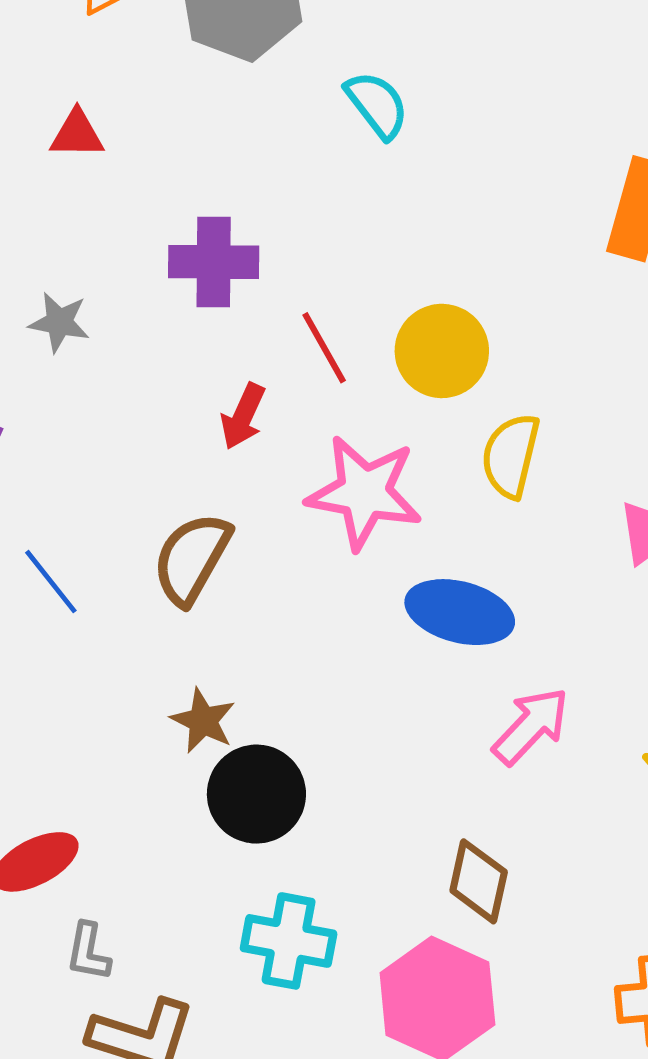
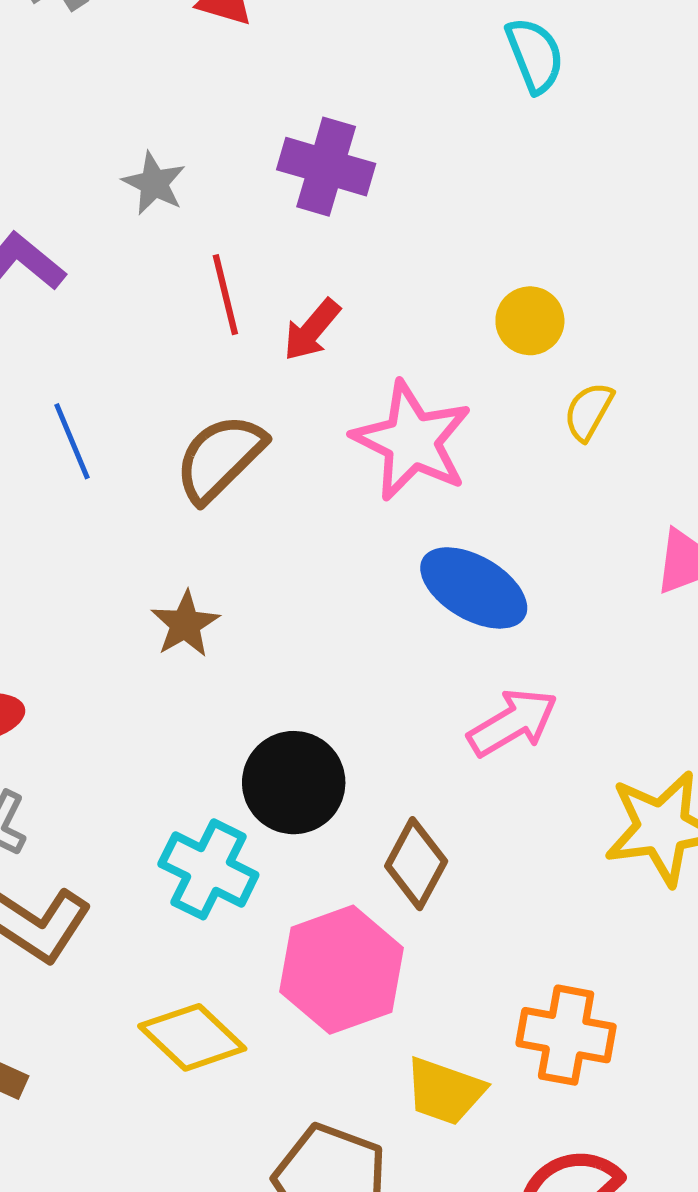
red line: (324, 348) -> (225, 295), moved
yellow circle: (442, 351) -> (530, 321), size x0.7
yellow semicircle: (511, 456) -> (589, 411), moved, size x0.7
black circle: (256, 794) -> (294, 783), moved

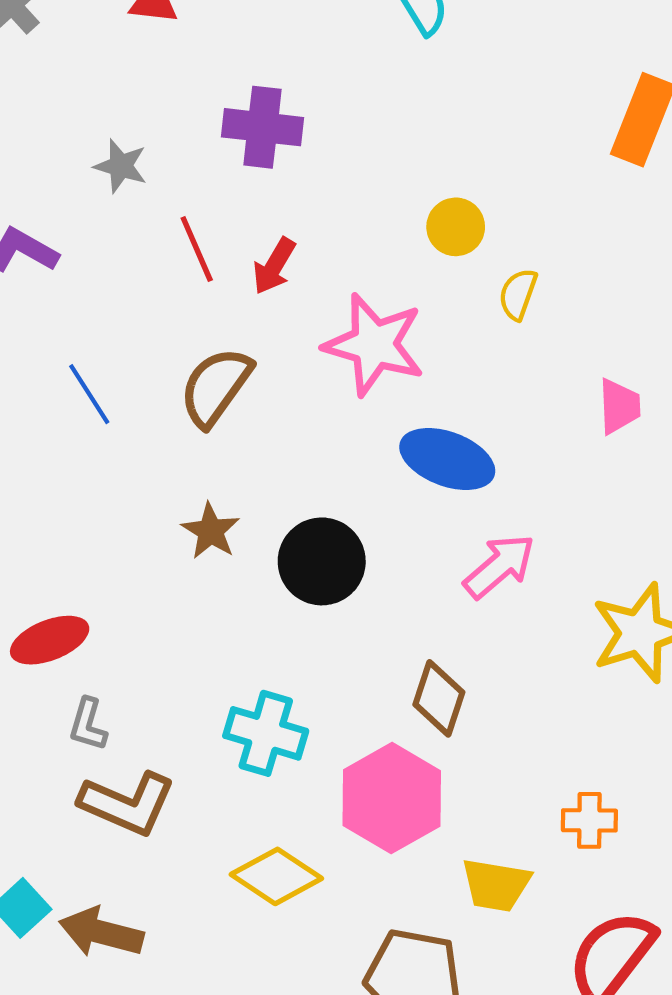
black circle: (294, 783) -> (322, 561), moved
orange cross: (566, 1035) -> (589, 820), size x0.7

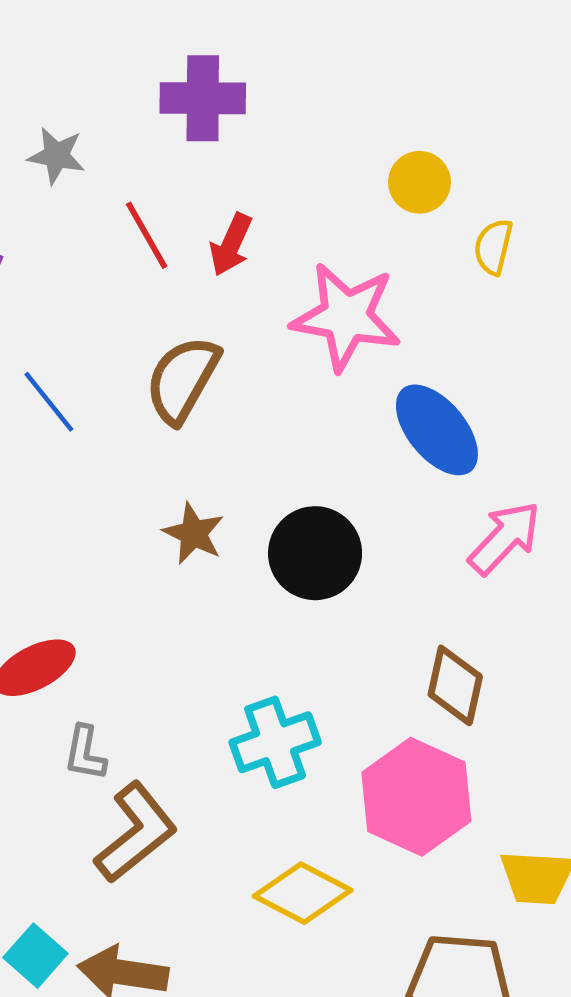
blue ellipse: (447, 459) -> (437, 430), turned 36
cyan cross: (266, 733) -> (275, 742), turned -30
brown L-shape: (127, 804) -> (136, 833), turned -56

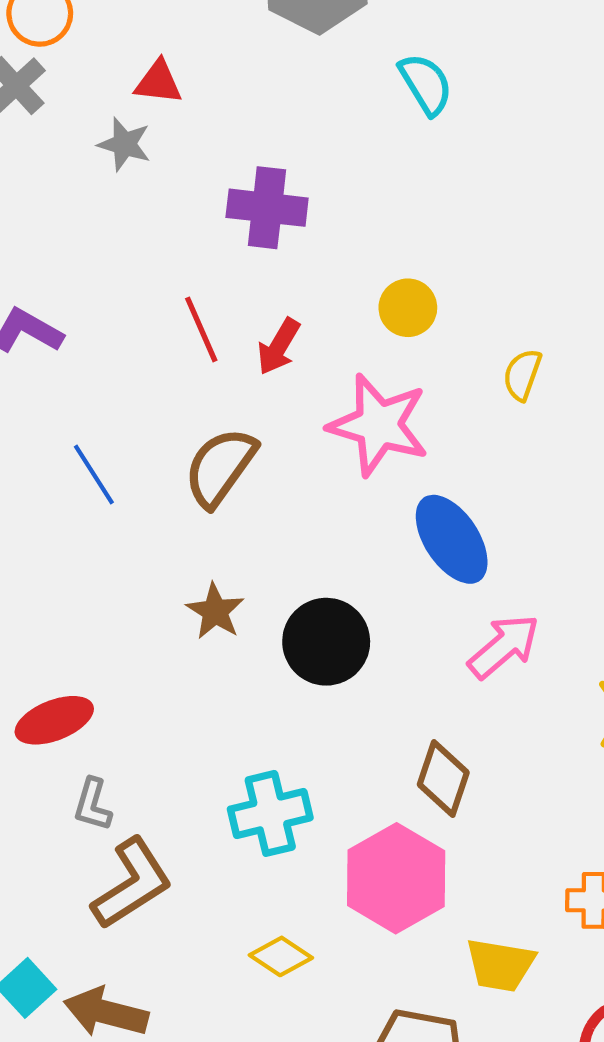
gray star: (56, 156) -> (124, 144), moved
yellow circle: (419, 182) -> (408, 308), moved
yellow diamond: (303, 893) -> (281, 956), size x0.7

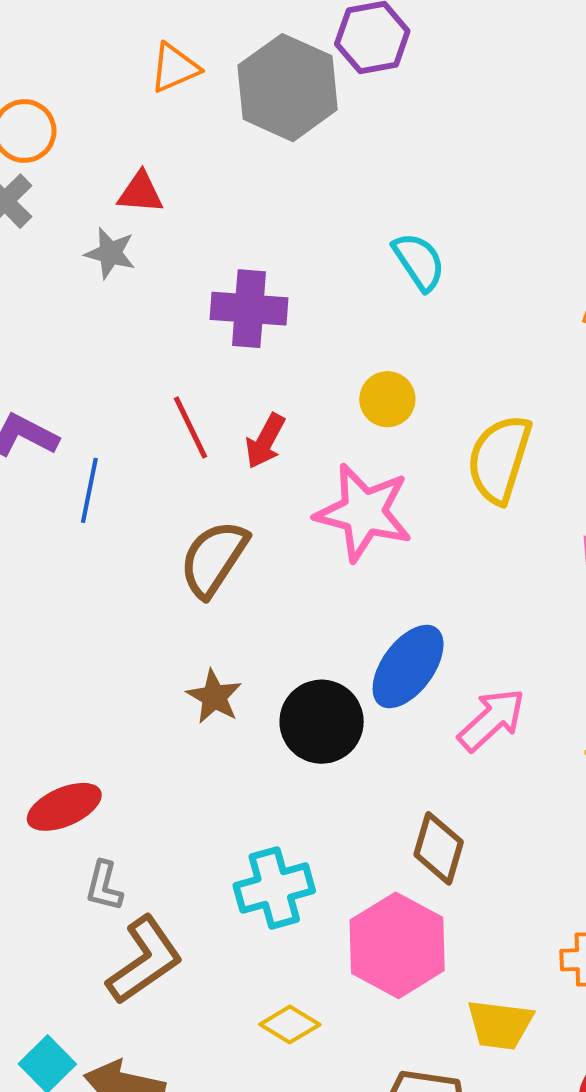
cyan semicircle: (426, 84) -> (419, 262), moved
yellow semicircle: (522, 375) -> (499, 459), size x1.8
blue line: (94, 475) -> (89, 490), moved, turned 46
blue ellipse: (452, 539) -> (408, 667), moved, turned 72

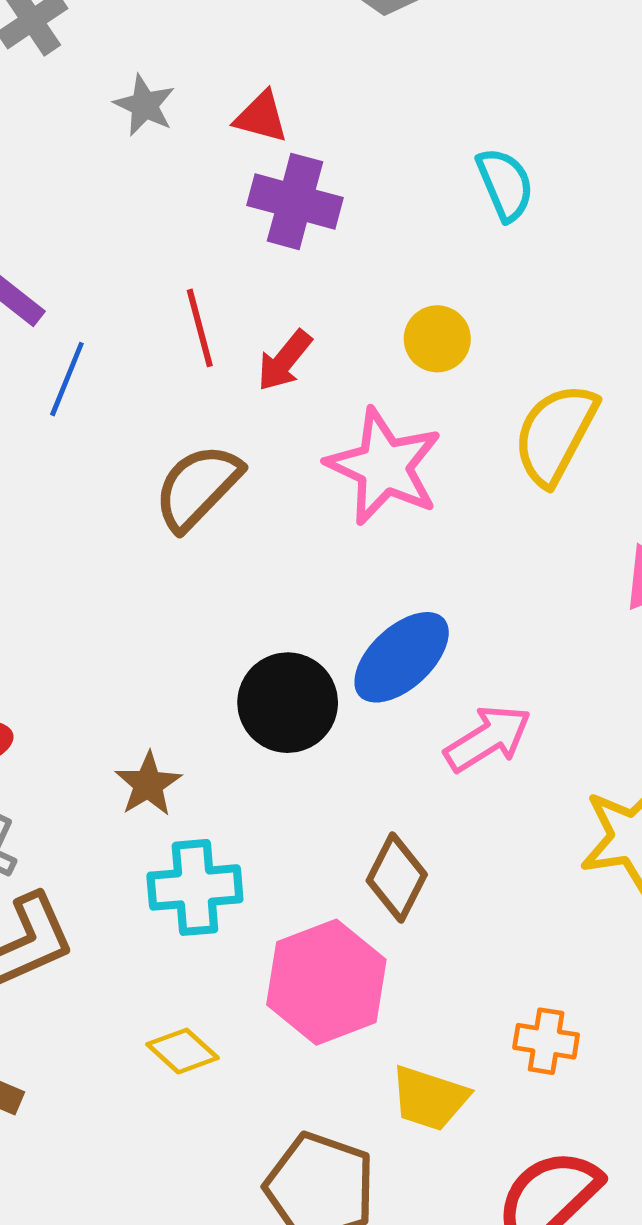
red triangle: (140, 193) -> (261, 117), moved
brown star: (214, 697) -> (148, 784), moved

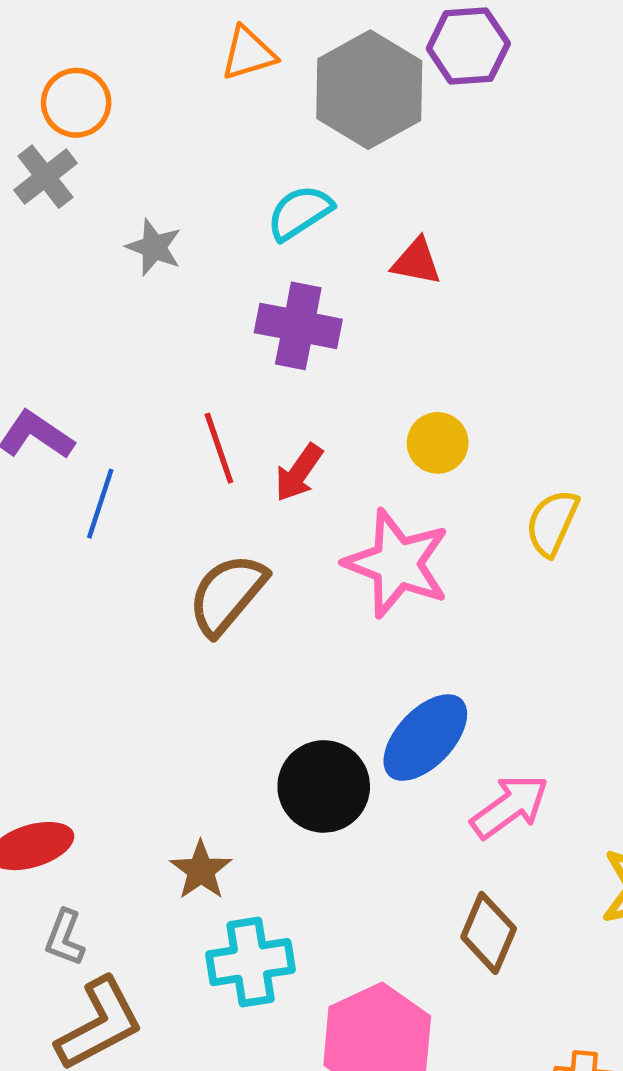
red triangle: (261, 117) -> (416, 262), moved
cyan semicircle: (505, 184) -> (300, 212), moved, turned -96
yellow semicircle: (555, 434) -> (552, 523), size x0.7
brown diamond: (397, 878) -> (489, 933), moved

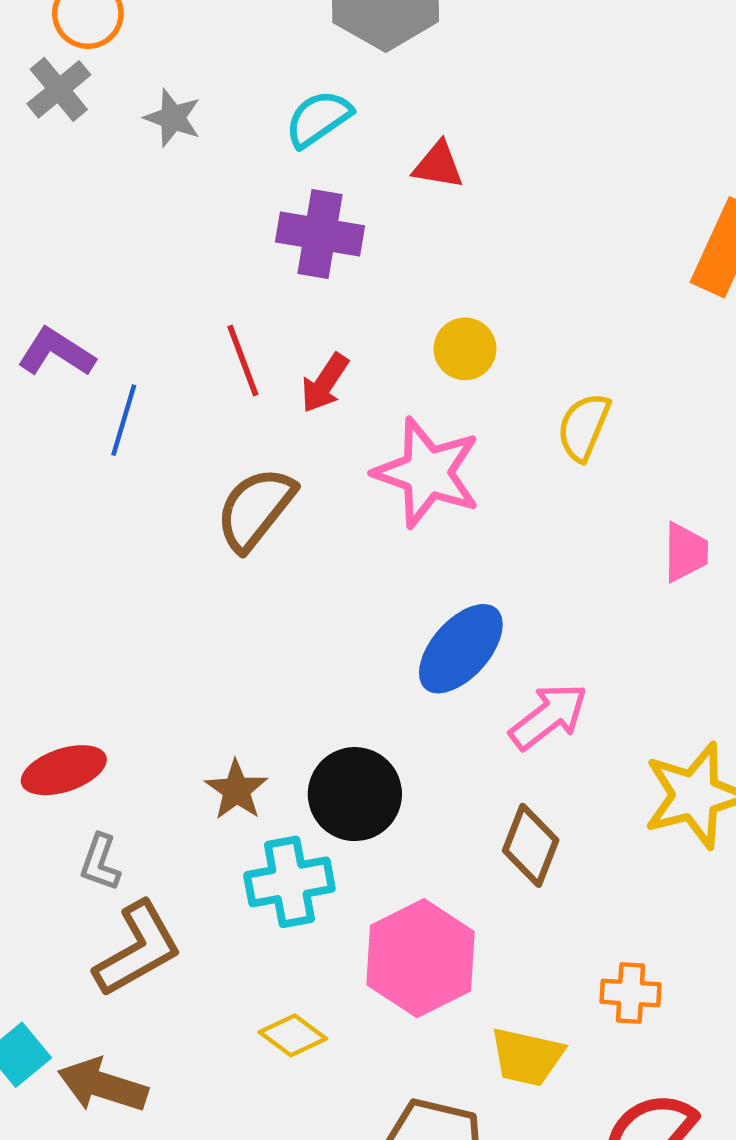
gray star: (154, 247) -> (173, 118), moved
black circle: (324, 786) -> (355, 794), moved

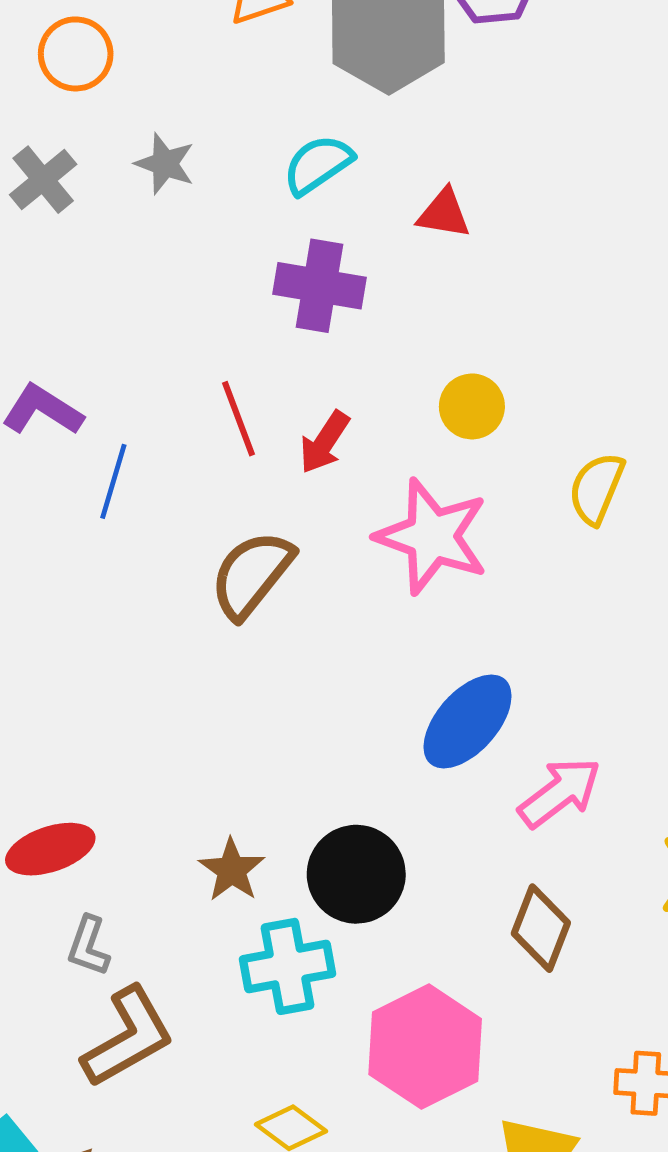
gray cross: (59, 89) -> (43, 180), moved

